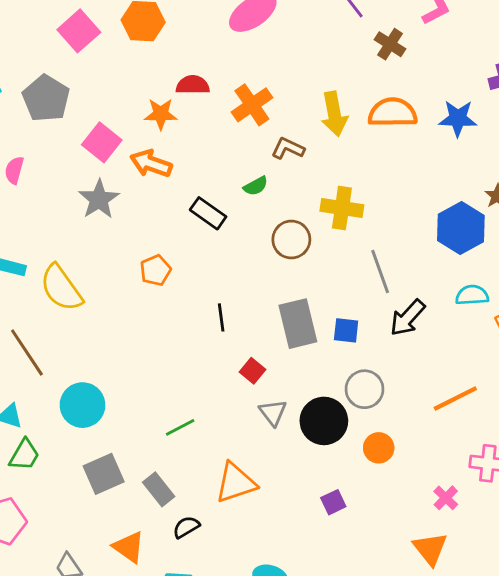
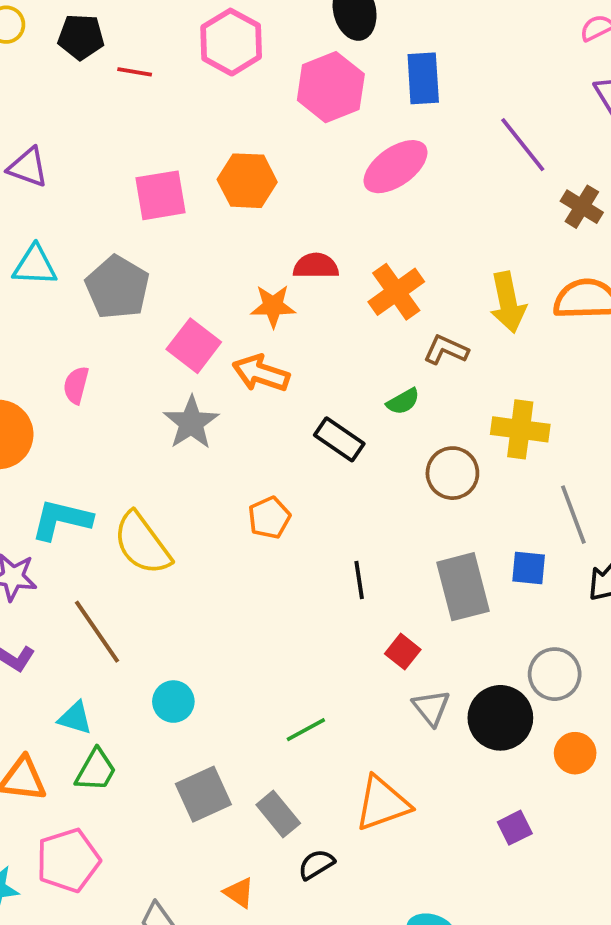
pink square: (79, 31) -> (160, 195), turned 33
blue square: (346, 330) -> (529, 568), moved
cyan circle: (83, 405) -> (173, 702), size x0.7
orange triangle: (129, 547) -> (239, 893), size x0.7

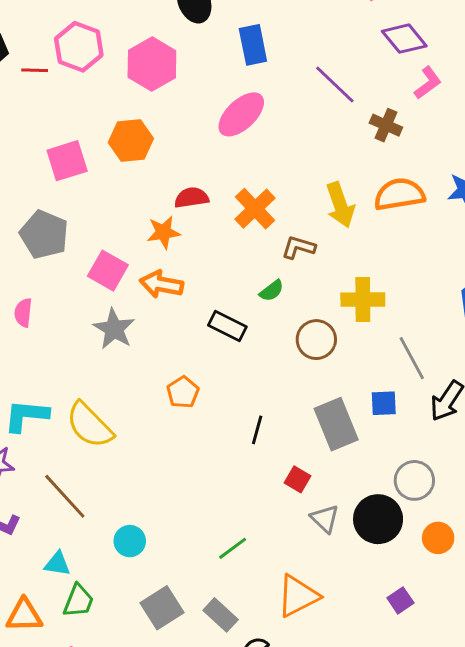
pink hexagon: (231, 42) -> (79, 47), moved
pink hexagon: (331, 87) -> (152, 64), moved
black line: (359, 580) -> (257, 430), turned 32

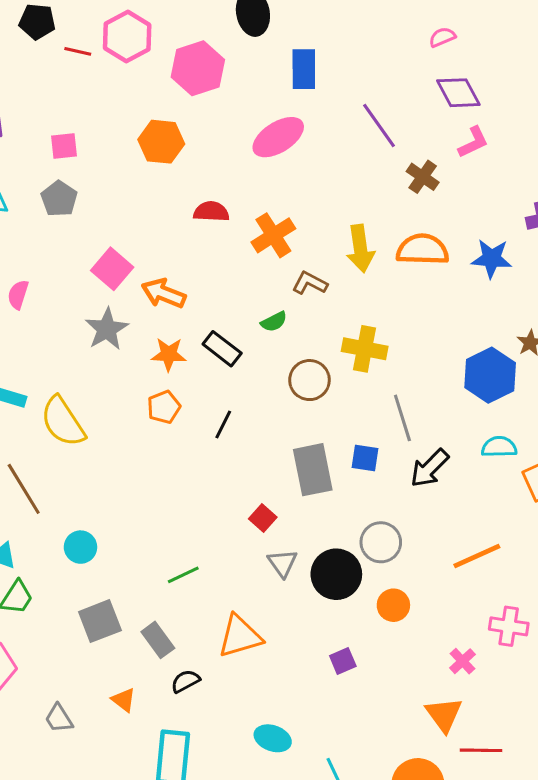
pink square: (67, 161) -> (64, 146), moved, size x0.7
orange star: (164, 232) -> (169, 354), moved
gray pentagon: (44, 235) -> (59, 199), moved, size x0.7
black line: (257, 430) -> (223, 424), moved

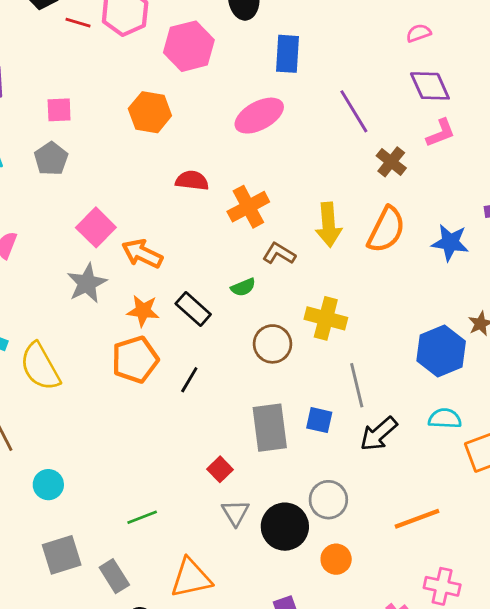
orange semicircle: (422, 249) -> (386, 230), turned 111
orange pentagon: (164, 407) -> (135, 360), size x1.5

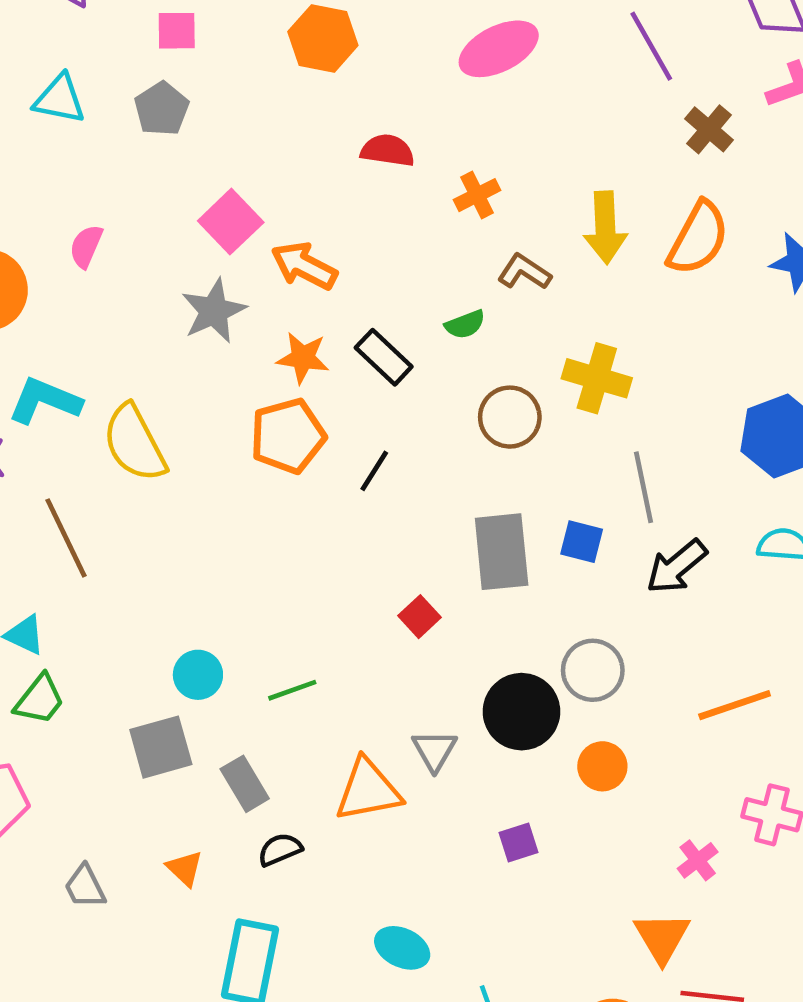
orange cross: (248, 207) -> (477, 195), size x0.7
cyan circle: (48, 485) -> (198, 675), moved
gray triangle: (235, 513) -> (434, 750), moved

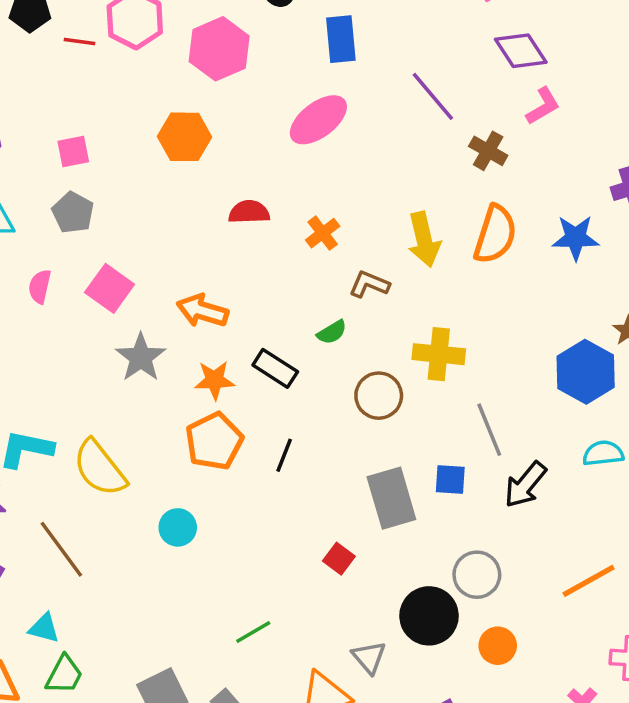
pink square: (231, 222) -> (110, 288), moved
pink semicircle: (86, 246) -> (40, 287), moved
cyan circle: (198, 675) -> (178, 527), moved

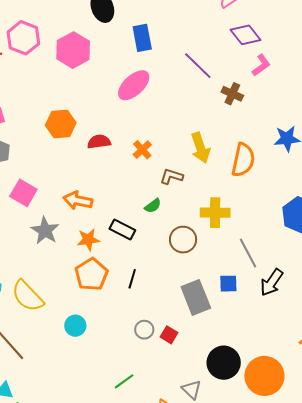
orange hexagon: (185, 137) -> (61, 124), moved
orange semicircle: (495, 234) -> (243, 160), moved
gray circle: (477, 575) -> (144, 330), moved, size x0.7
orange circle: (498, 646) -> (264, 376), size x1.8

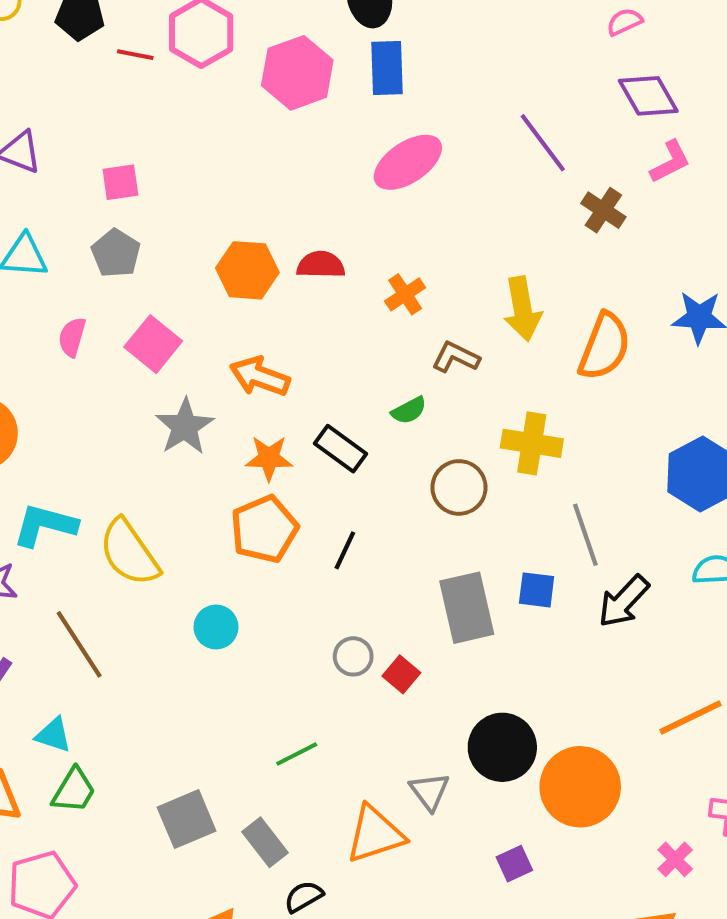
blue rectangle: (142, 38) -> (387, 68), moved
orange hexagon: (61, 124) -> (247, 270), moved

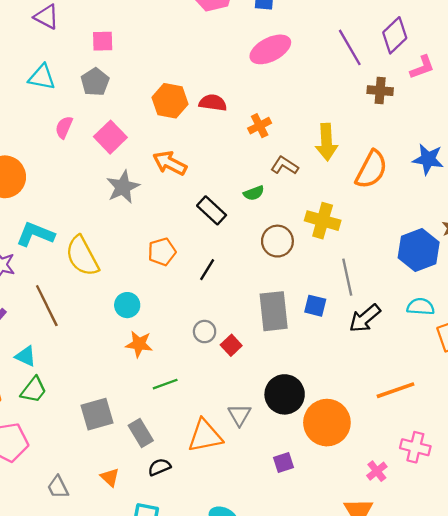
purple diamond: (648, 96) -> (395, 35), moved, turned 69
brown cross: (603, 210) -> (380, 91), turned -35
orange star: (269, 458) -> (139, 344), moved
orange pentagon: (264, 529) -> (162, 252), size x0.7

